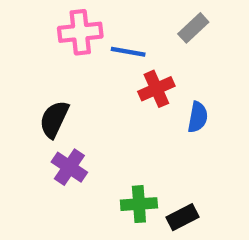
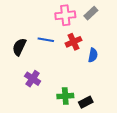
pink cross: (80, 32) -> (65, 15), moved
blue line: (128, 52) -> (46, 40), moved
black semicircle: (54, 119) -> (19, 47), moved

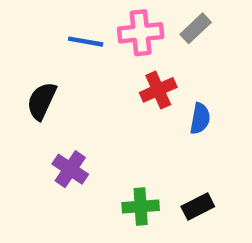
blue line: (46, 40) -> (86, 42), moved
black rectangle: (86, 102) -> (198, 207), moved

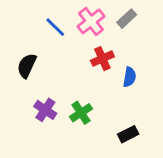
pink cross: (141, 33) -> (91, 21), turned -32
blue line: (86, 42) -> (55, 27), turned 35
green cross: (141, 207) -> (81, 113), moved, turned -30

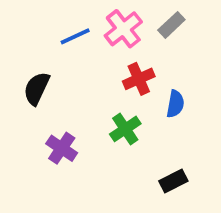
blue line: (55, 27) -> (75, 36), turned -70
green cross: (81, 113) -> (125, 129), moved

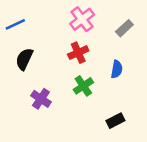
gray rectangle: (171, 25) -> (124, 28), moved
blue line: (75, 36) -> (15, 24), moved
red cross: (139, 79) -> (78, 53), moved

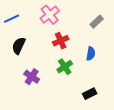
pink cross: (82, 19) -> (50, 15), moved

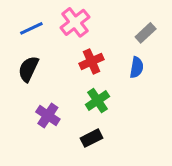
blue line: (12, 19) -> (31, 28), moved
blue semicircle: (91, 54) -> (137, 67), moved
black rectangle: (90, 94) -> (91, 138), moved

